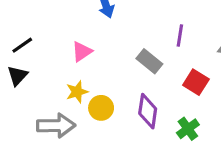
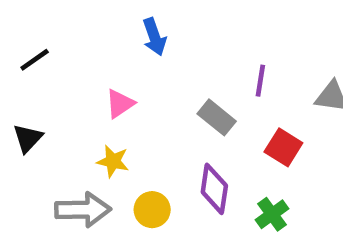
black line: (22, 45) -> (35, 60), moved
yellow star: (77, 92) -> (113, 161), turned 30
yellow circle: (101, 108) -> (152, 210), moved

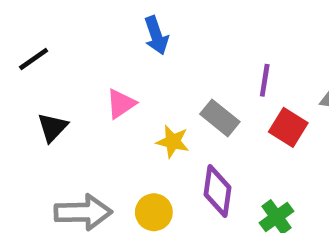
black triangle: (28, 138) -> (52, 127), moved
red square: (283, 147) -> (288, 127), moved
yellow star: (113, 161) -> (173, 142), moved

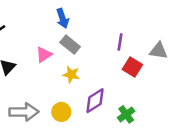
gray rectangle: (220, 118) -> (70, 45), moved
purple diamond: (218, 191) -> (95, 101), turned 50

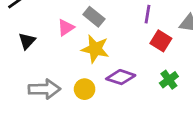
yellow star: (71, 74) -> (95, 49), size x1.5
purple diamond: (95, 101) -> (121, 77), turned 50
green cross: (126, 114) -> (169, 80), moved

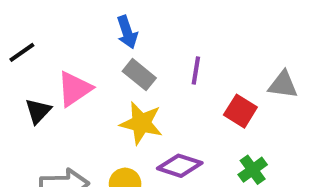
purple line: (147, 14) -> (196, 71), moved
pink triangle: (66, 28) -> (74, 89), moved, size x1.4

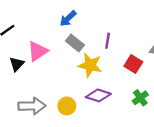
blue arrow: (127, 32) -> (68, 18), turned 66
yellow star: (141, 123) -> (90, 65), moved

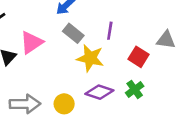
green cross: (140, 98) -> (135, 89), moved

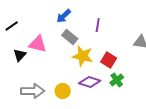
purple line: (110, 31) -> (98, 25), moved
pink triangle: (31, 42) -> (38, 44), turned 48
red square: (139, 57) -> (109, 60), moved

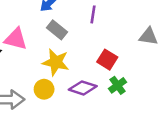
yellow star: (83, 56) -> (56, 62), moved
yellow circle: (63, 91) -> (44, 89), moved

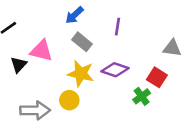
red square: (107, 60) -> (157, 77), moved
purple diamond: (83, 88) -> (115, 70), moved

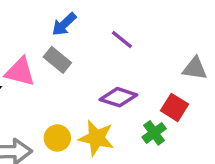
purple line: (118, 27) -> (122, 40), turned -60
gray rectangle: (82, 42) -> (57, 60), moved
yellow star: (81, 74) -> (96, 138), moved

